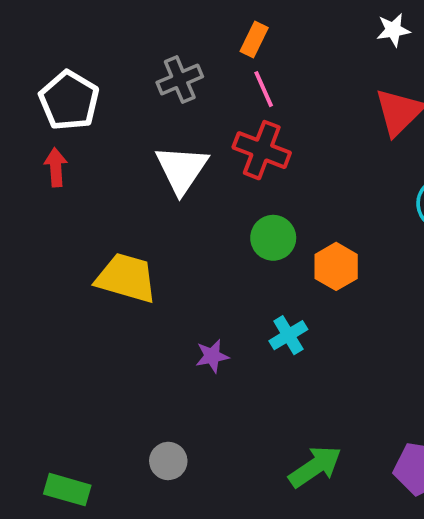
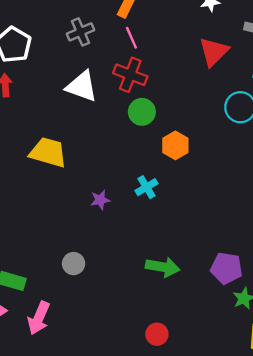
white triangle: (182, 169) -> (82, 86), turned -44
green circle: (273, 238) -> (142, 112), moved
green arrow: (315, 467) -> (163, 267), turned 44

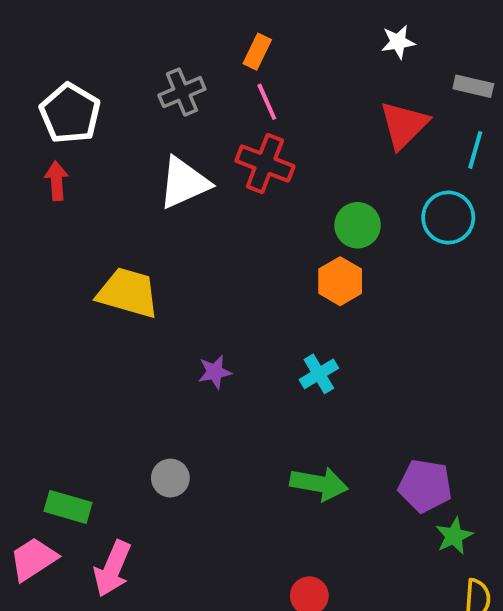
white triangle: (82, 86) -> (184, 183), turned -44
green circle: (142, 112) -> (358, 225), moved
cyan cross: (147, 187) -> (319, 374), moved

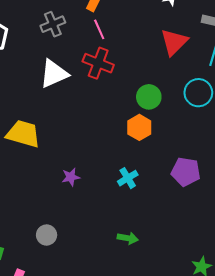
green arrow: (319, 484) -> (128, 238), size x0.7
purple pentagon: (425, 486) -> (186, 172), moved

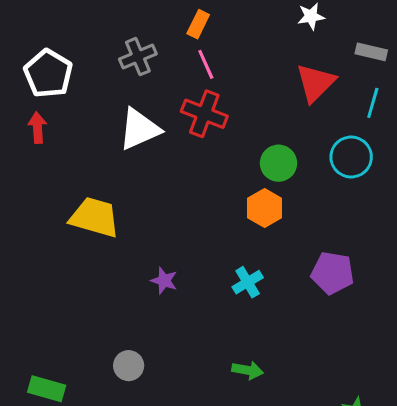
purple star: (71, 177) -> (164, 281), turned 30

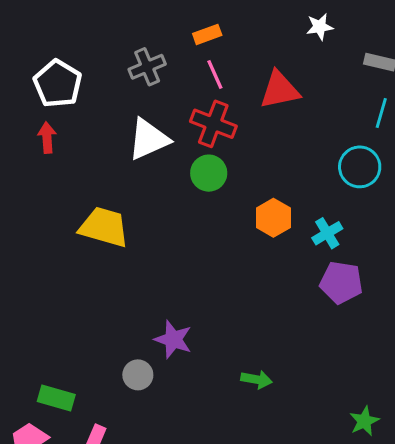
orange rectangle: (198, 24) -> (207, 34), turned 44
red triangle: (316, 83) -> (280, 90), moved, turned 33
green circle: (279, 163) -> (209, 173), moved
purple star: (164, 281) -> (173, 339), moved, size x1.4
cyan cross: (248, 282) -> (327, 233), moved

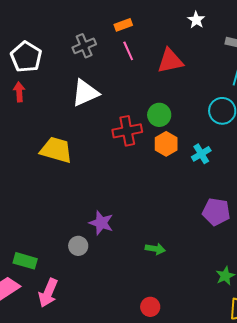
white star: (320, 27) -> (196, 20), turned -30
red cross: (213, 124) -> (127, 131), moved, turned -32
green circle: (209, 173) -> (159, 115), moved
purple pentagon: (341, 282) -> (216, 212), moved

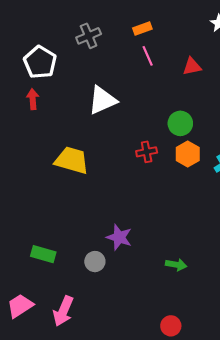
gray cross: (84, 46) -> (89, 36), moved
red triangle: (170, 61) -> (192, 66), size x0.7
red cross: (127, 131) -> (147, 152), moved, size x0.7
green rectangle: (25, 261) -> (43, 254), moved

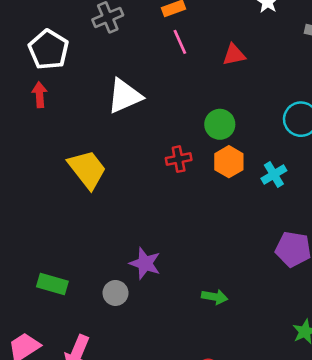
yellow trapezoid: (72, 160) -> (87, 169), turned 36

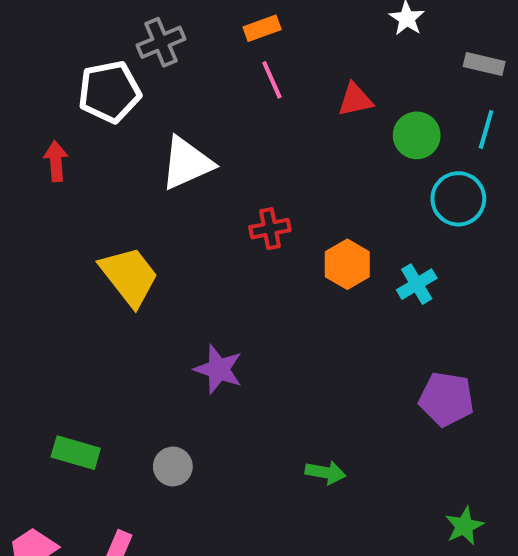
white pentagon: (49, 50) -> (109, 92), moved, turned 30
green circle: (220, 124) -> (417, 135), moved
red cross: (179, 159) -> (270, 229), moved
purple star: (145, 263) -> (218, 369), moved

